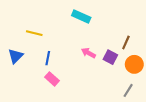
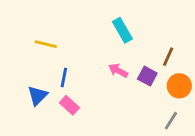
cyan rectangle: (81, 16) -> (122, 30), moved, turned 36
blue triangle: (16, 56) -> (38, 96), moved

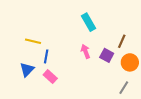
yellow line: (46, 44) -> (33, 41), moved
pink arrow: (118, 71) -> (85, 51), turned 40

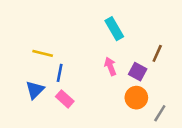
orange circle: (130, 62) -> (136, 98), moved

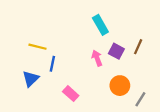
purple square: (138, 72) -> (116, 51), moved
pink rectangle: (65, 99) -> (71, 94), moved

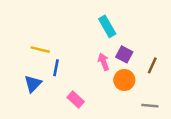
brown line: (138, 47) -> (152, 65), moved
orange circle: (120, 86) -> (124, 80), moved
gray line: (140, 99) -> (150, 106), turned 63

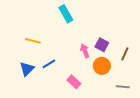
cyan rectangle: (107, 26) -> (66, 14), moved
blue line: (56, 68) -> (49, 64), moved, turned 48
pink rectangle: (76, 100) -> (74, 82), moved

